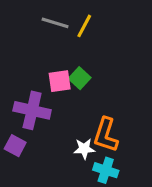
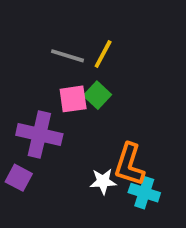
gray line: (55, 23) -> (67, 56), moved
yellow line: (84, 26) -> (103, 54), moved
cyan cross: (106, 170) -> (144, 193), moved

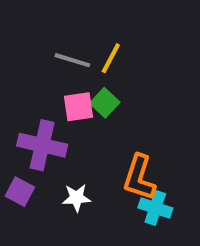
white star: (103, 181) -> (76, 198), moved

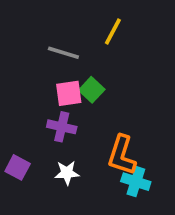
yellow line: (111, 58) -> (113, 32), moved
purple cross: (42, 145) -> (62, 127), moved, size x0.7

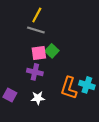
yellow line: (113, 32) -> (37, 15), moved
cyan cross: (136, 182) -> (87, 85), moved

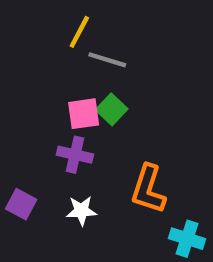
gray line: (36, 30) -> (107, 60), moved
cyan cross: (87, 85) -> (187, 239), moved

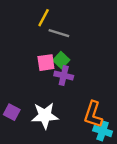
purple cross: (75, 155) -> (64, 76), moved
orange L-shape: (148, 189) -> (93, 114), moved
white star: (81, 211) -> (45, 116), size x1.6

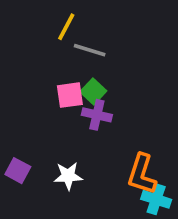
white star: (45, 116) -> (68, 176), size x0.7

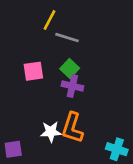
pink square: (70, 95) -> (33, 71), moved
purple square: (18, 171) -> (13, 149), moved, turned -36
orange L-shape: (142, 174) -> (72, 128), moved

